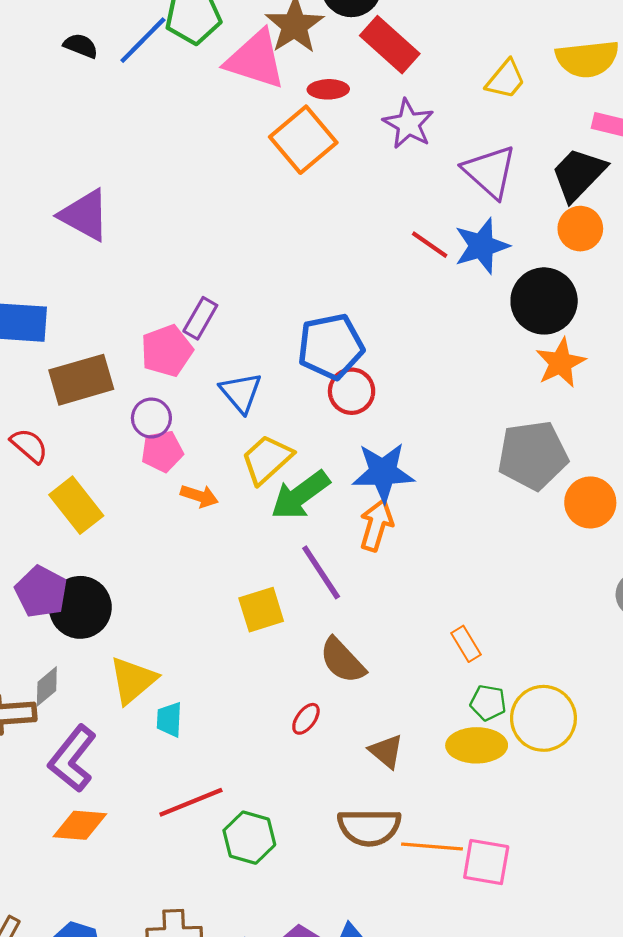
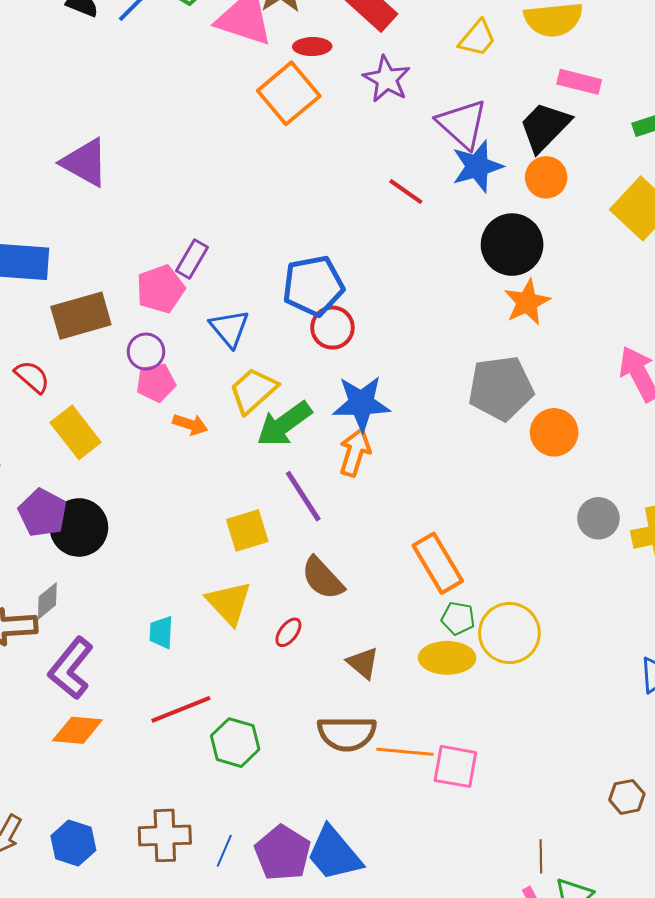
blue star: (482, 246) -> (477, 166), moved
orange rectangle: (466, 644) -> (438, 563), size x1.8
yellow triangle: (133, 680) -> (229, 603), moved, turned -33

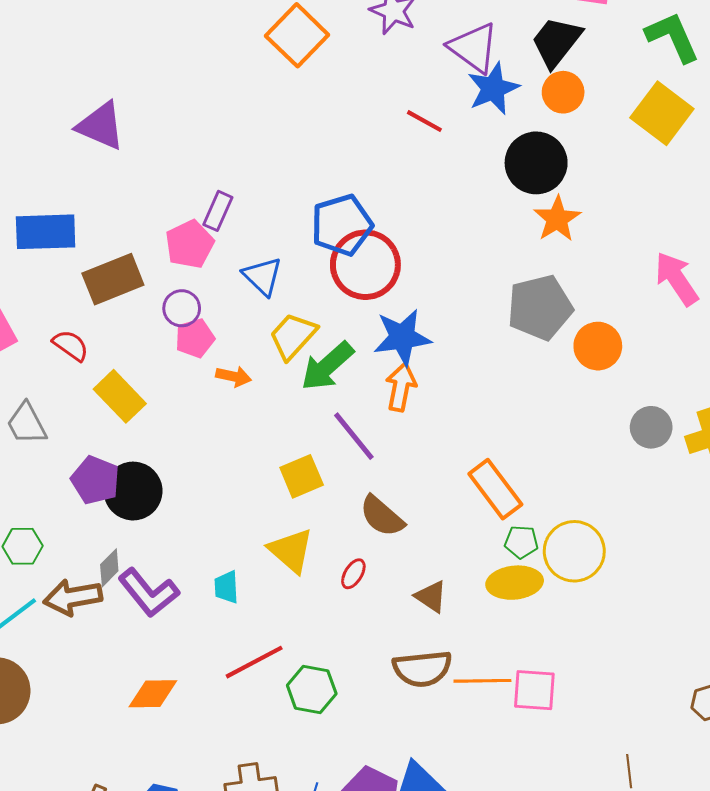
red circle: (332, 328) -> (365, 265), size x1.6
purple L-shape: (71, 668) -> (149, 593), moved, turned -72

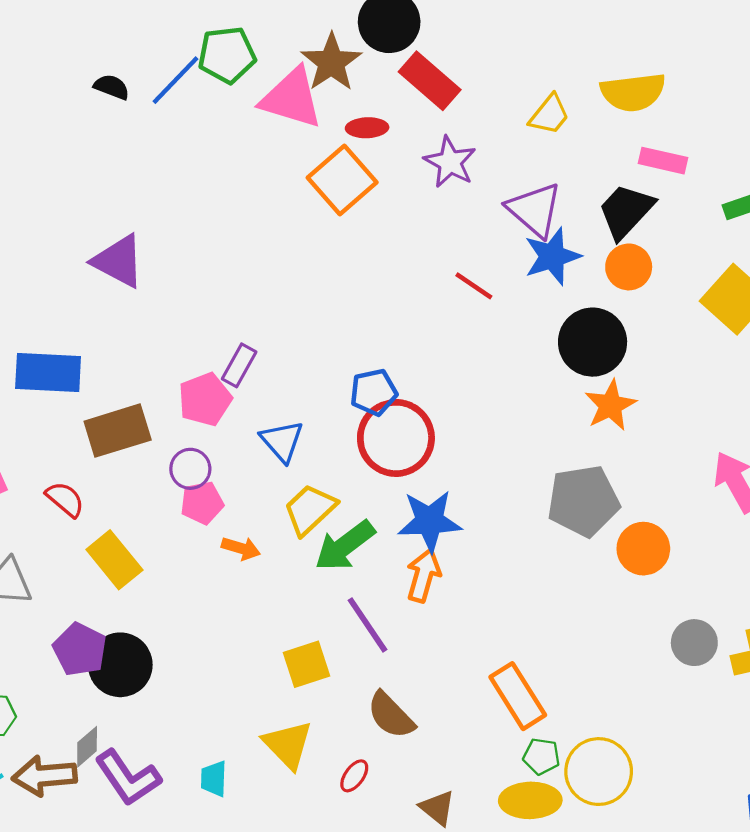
blue pentagon: (342, 225) -> (374, 392), size x0.7

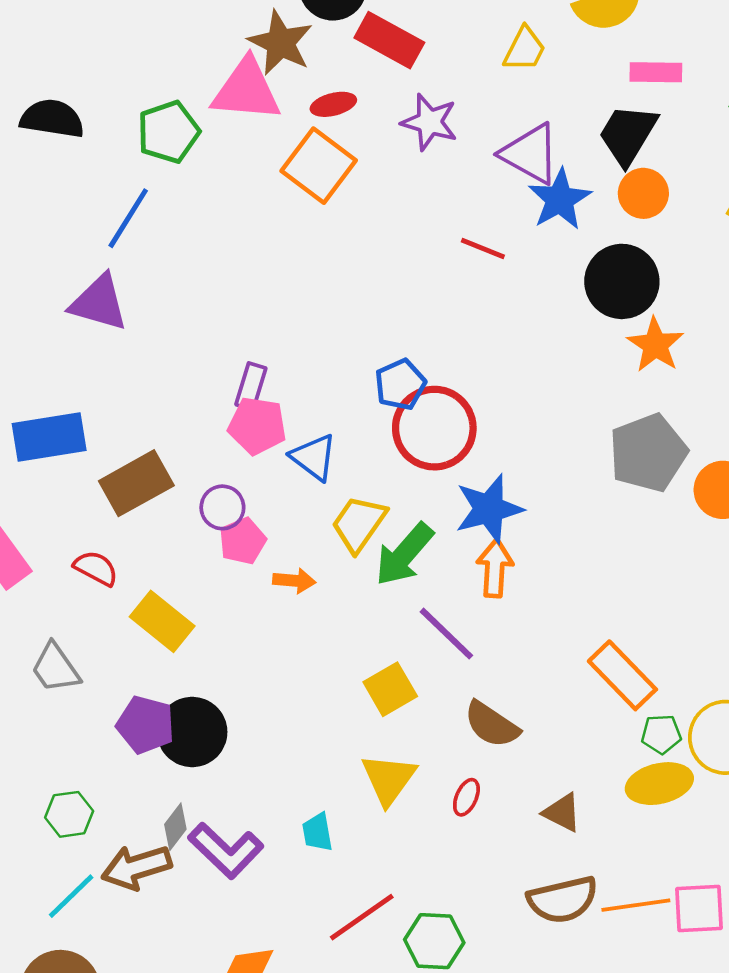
green pentagon: (227, 55) -> (168, 132), moved
blue line: (175, 80) -> (128, 218), moved
black semicircle: (112, 87) -> (52, 119), size x1.6
pink pentagon: (205, 399) -> (257, 426), moved, turned -30
yellow triangle: (288, 745) -> (389, 779), turned 32

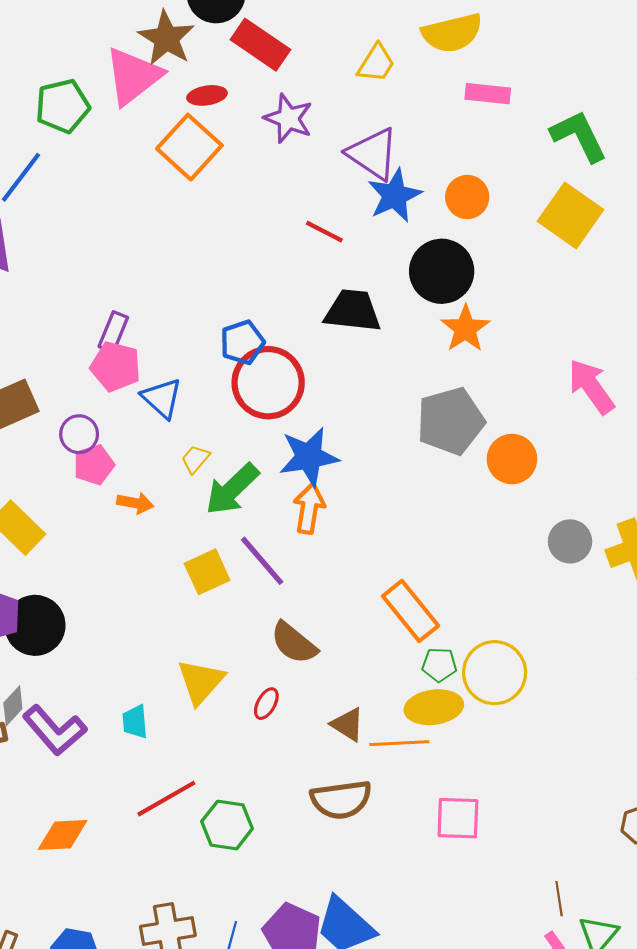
pink triangle: (246, 90) -> (133, 76), turned -48
black trapezoid: (628, 134) -> (353, 311), moved, turned 60
yellow trapezoid: (359, 524) -> (195, 459), size x0.6
yellow square: (390, 689) -> (207, 572), moved
orange line: (636, 905) -> (399, 743), moved

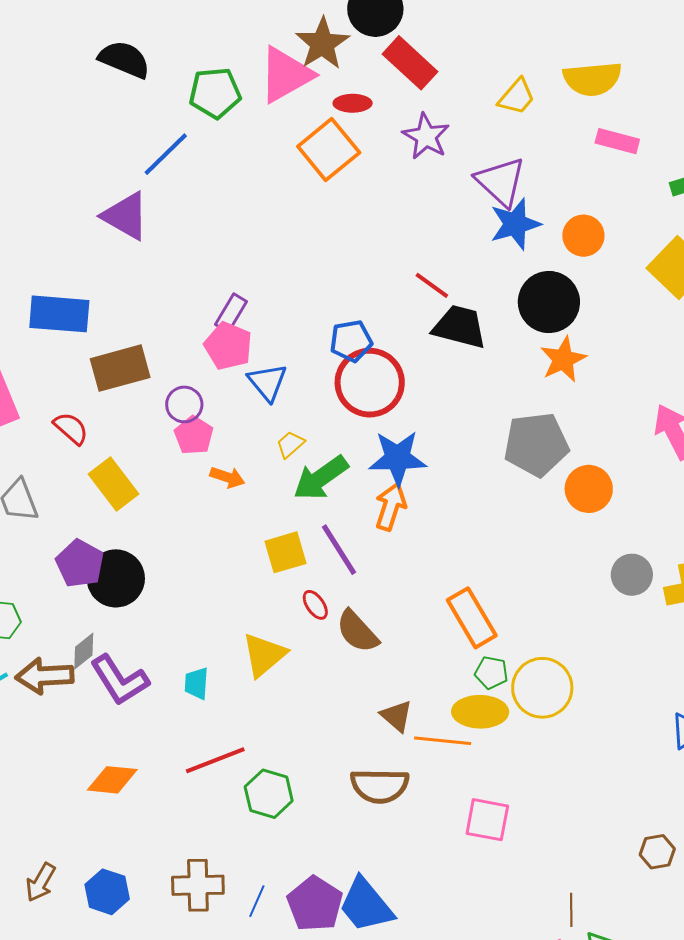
red line: (324, 232) -> (432, 285), moved
pink pentagon: (94, 465) -> (194, 435), turned -30
red ellipse: (266, 704) -> (315, 605), moved, turned -72

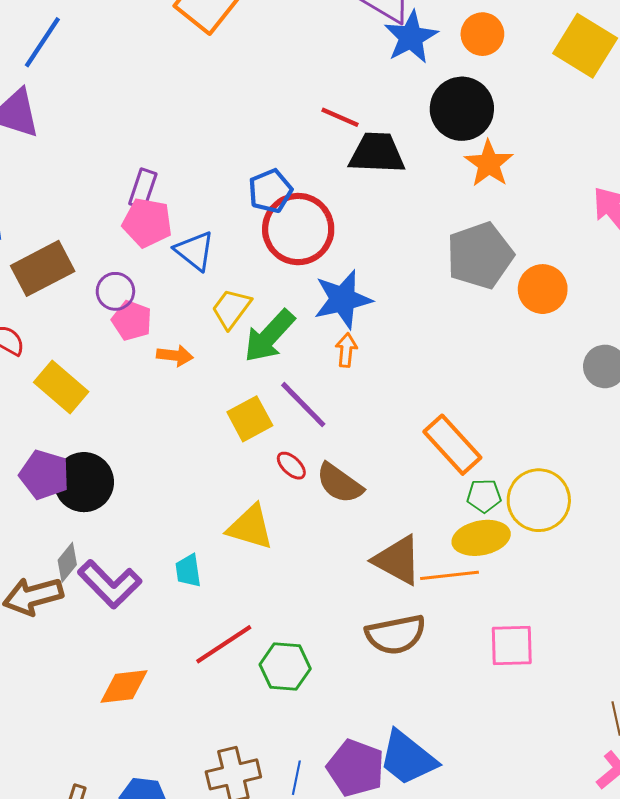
yellow trapezoid: (290, 444) -> (231, 309), size x1.4
orange arrow: (391, 507) -> (346, 350), size x0.7
yellow triangle: (264, 655) -> (250, 527), turned -51
brown triangle: (396, 716) -> (397, 560), size x1.5

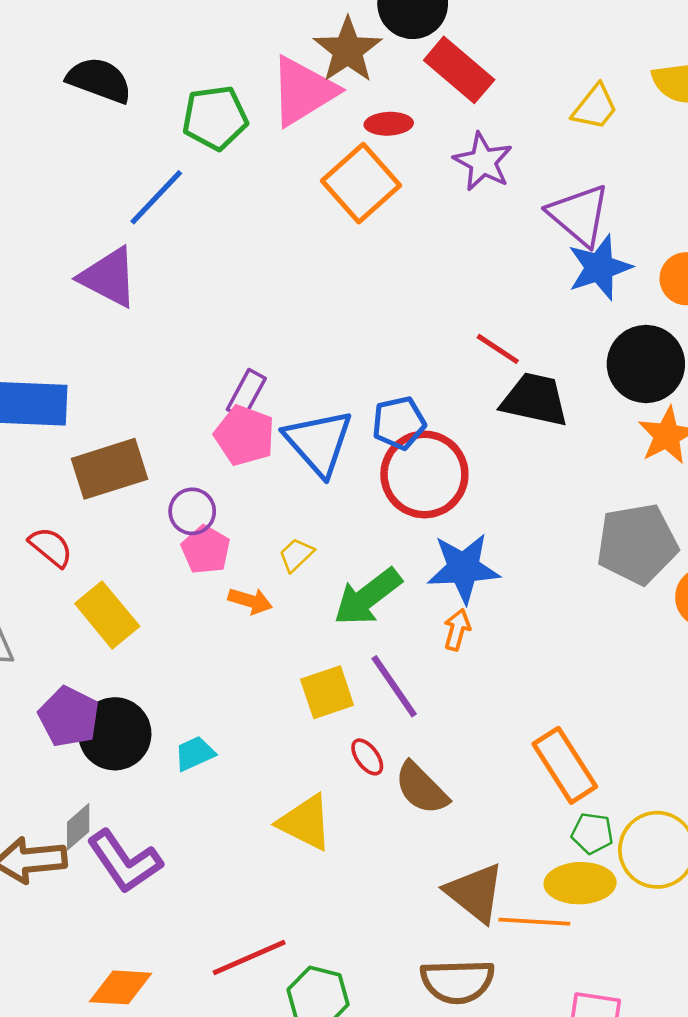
blue triangle: (195, 251) -> (319, 442), moved, size x1.4
yellow trapezoid: (231, 309) -> (296, 555), moved, size x0.7
cyan trapezoid: (188, 571) -> (195, 754), moved, turned 64

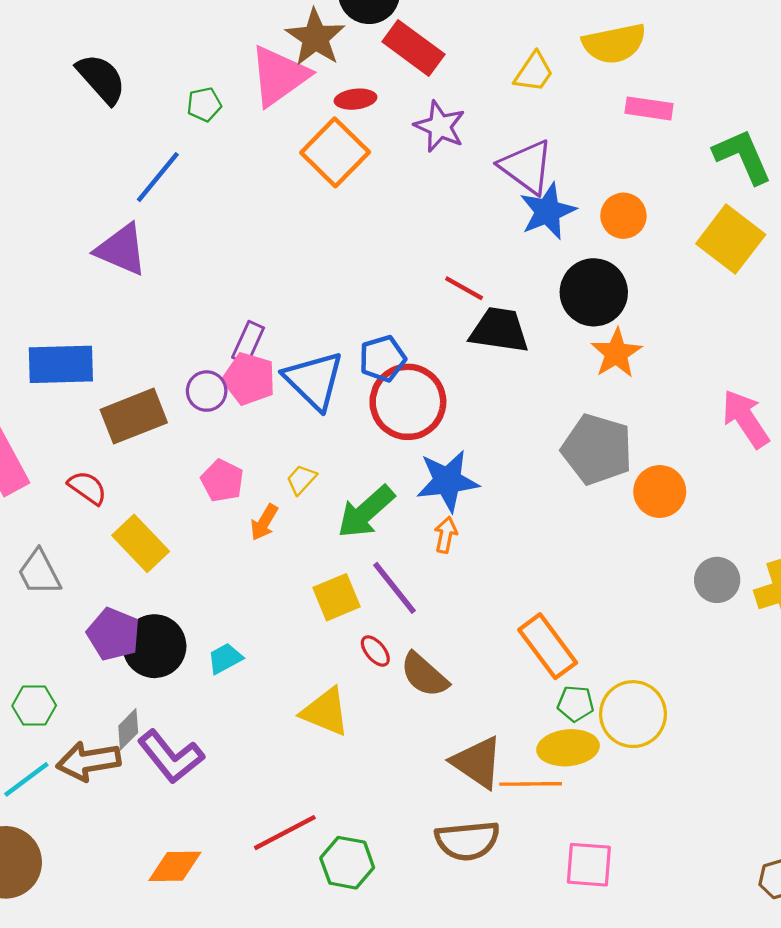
black semicircle: (99, 80) -> (101, 79), turned 32
green pentagon: (215, 118) -> (204, 104), size x0.6
purple circle: (192, 511) -> (207, 391), moved
gray pentagon: (637, 544) -> (597, 449), turned 30
orange arrow: (250, 601) -> (264, 522), turned 108

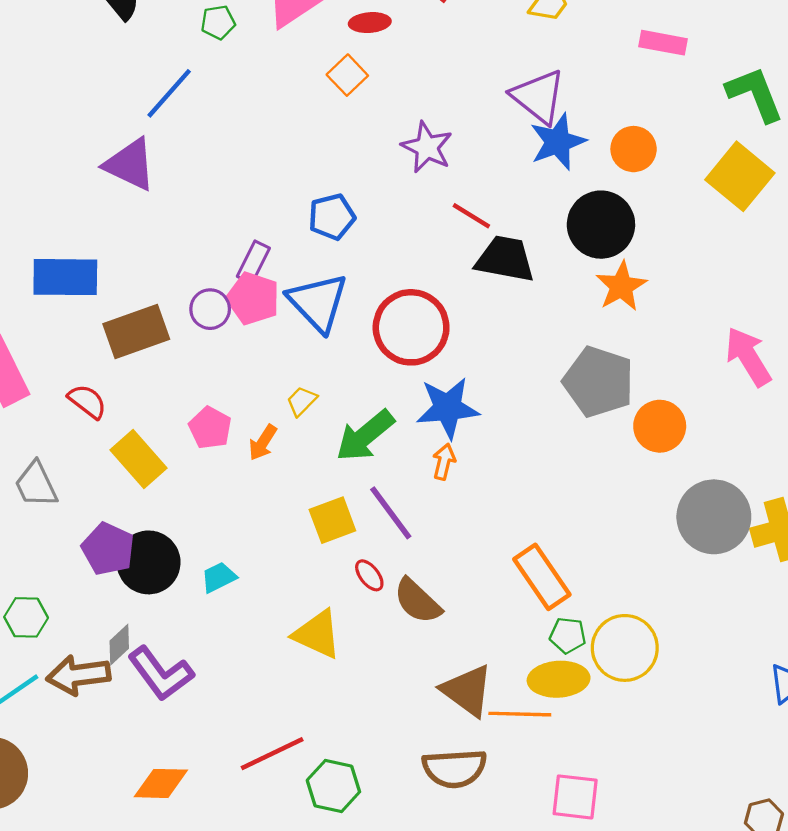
purple star: (440, 126) -> (427, 147), moved
orange square: (335, 152) -> (347, 75), size x0.6
blue pentagon: (383, 359) -> (332, 217), moved
pink pentagon: (222, 481) -> (210, 428), moved
gray circle: (717, 580) -> (714, 517), size x1.6

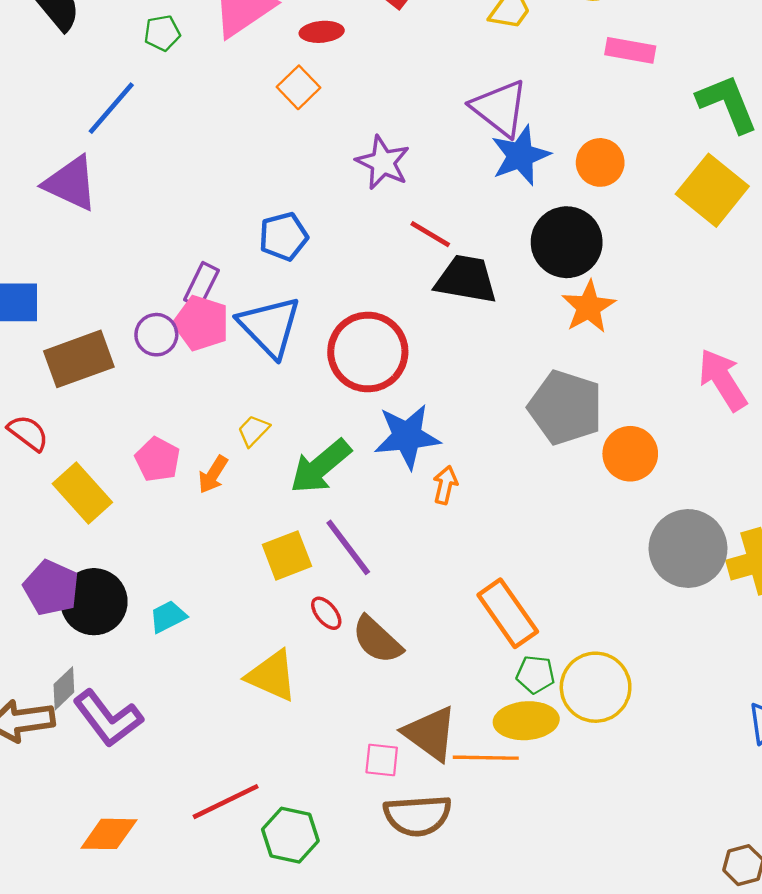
orange arrow: (444, 462) -> (445, 485), moved
pink square: (575, 797) -> (382, 760), moved, size x0.7

